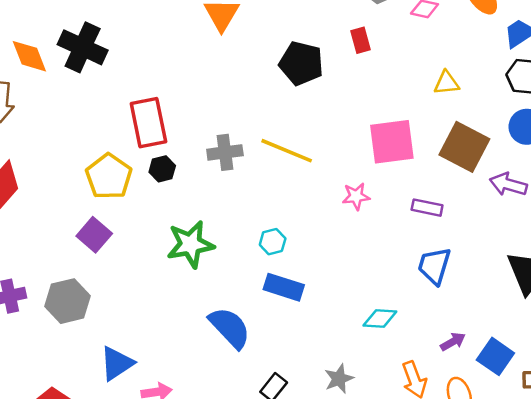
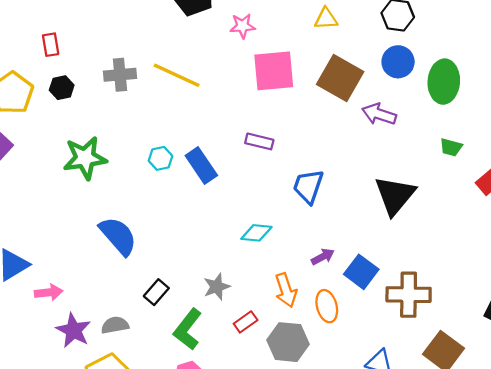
red rectangle: (148, 123) -> (51, 45), size x0.5
pink star: (356, 196) -> (243, 26), moved
purple rectangle: (427, 208) -> (259, 141), moved
blue rectangle: (284, 287) -> (201, 165), moved, turned 36

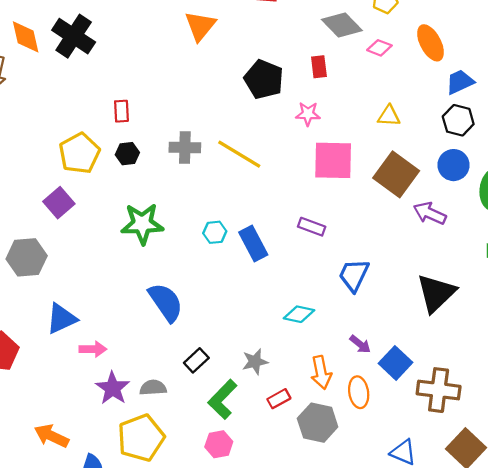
purple arrow: (323, 257) -> (360, 344), turned 60

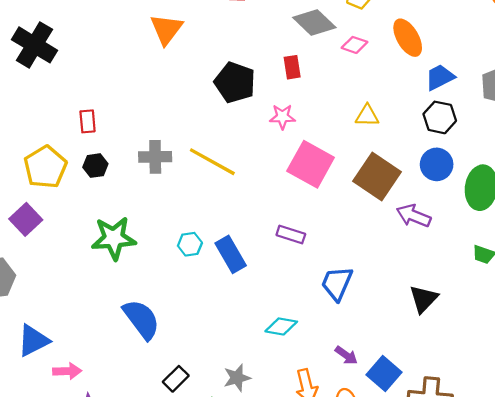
pink square: (333, 160) -> (311, 164), turned 30
black triangle: (436, 293) -> (424, 299), size x0.7

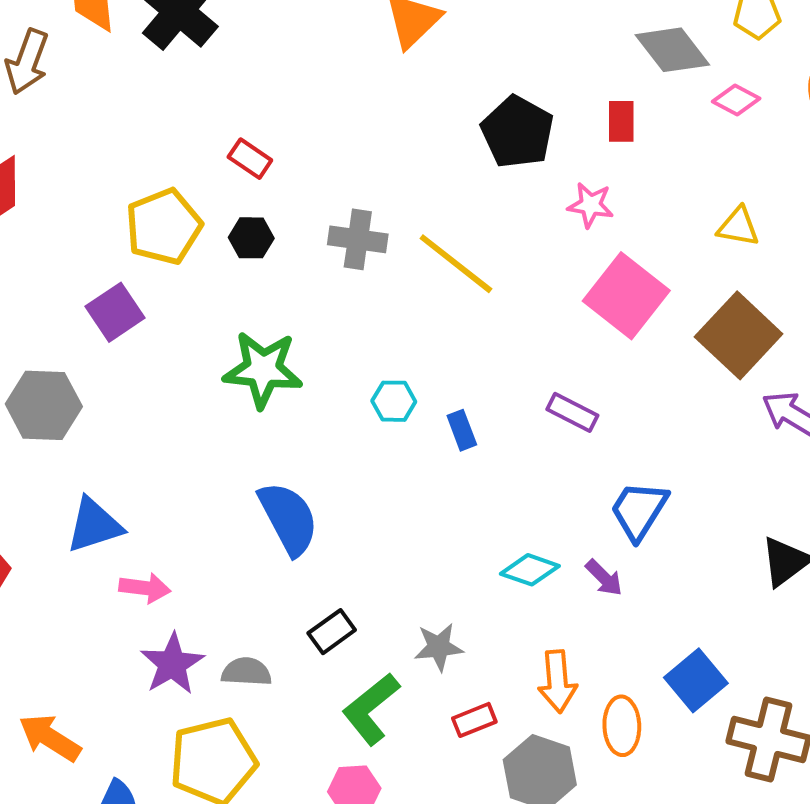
red rectangle: (88, 121) -> (250, 159), turned -60
blue rectangle: (231, 254) -> (462, 430), size x0.6
purple arrow: (346, 355) -> (604, 578), moved

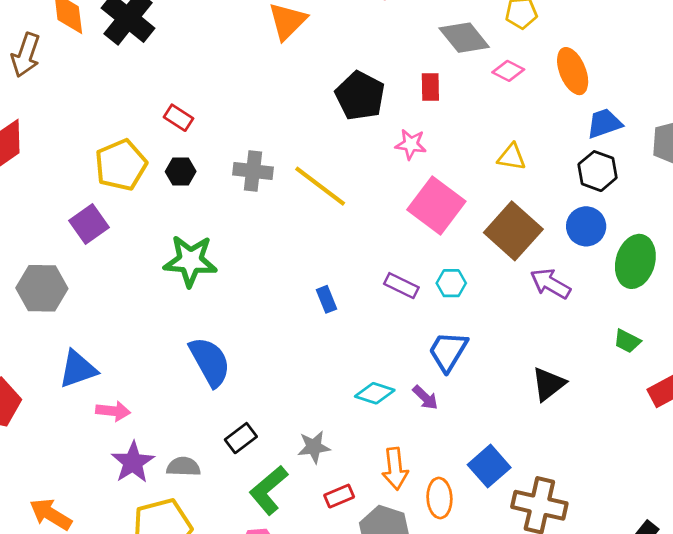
cyan hexagon: (394, 401) -> (451, 283), moved

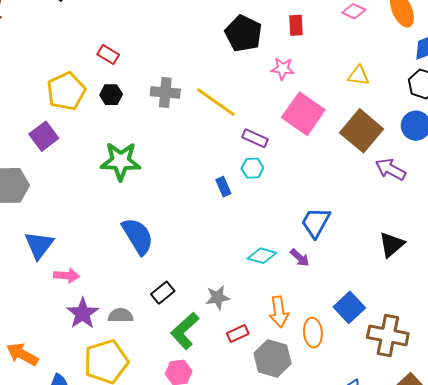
cyan hexagon: (451, 283) -> (252, 168), moved
purple rectangle: (401, 286) -> (255, 138), moved
blue triangle: (78, 369) -> (39, 245), turned -32

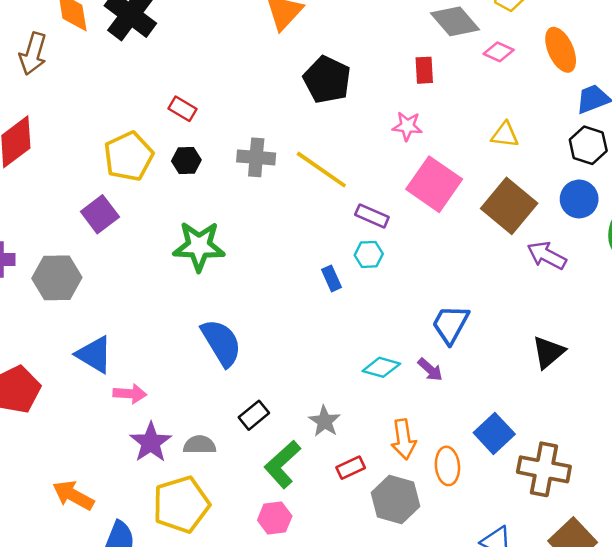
black pentagon: (243, 33) -> (327, 80), moved
blue triangle: (39, 245) -> (94, 355), turned -36
gray star: (218, 297) -> (325, 421), turned -30

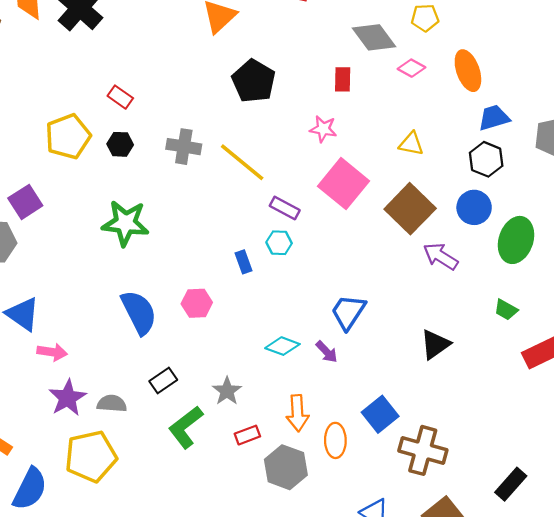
purple square: (100, 214) -> (25, 202), moved
pink hexagon: (275, 518) -> (197, 303), moved

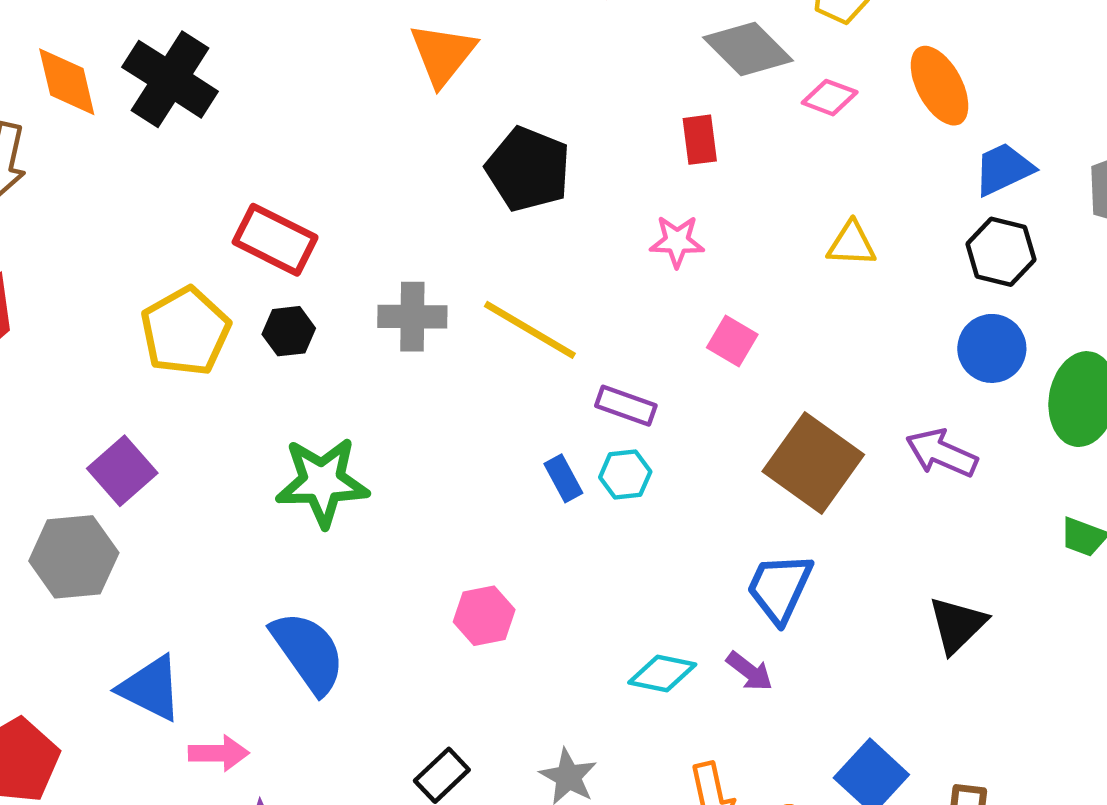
red rectangle: (120, 97) -> (275, 240), size x1.6
pink square: (343, 184) -> (732, 341), size x0.5
brown square: (410, 209) -> (813, 463), moved
blue rectangle: (244, 262) -> (563, 478), moved
blue semicircle: (139, 312) -> (308, 652), moved

